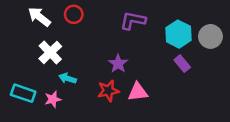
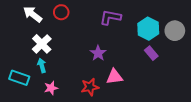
cyan arrow: (68, 78) -> (42, 65), moved, turned 56
red star: (108, 91) -> (90, 87), moved
pink star: (53, 99) -> (51, 88), moved

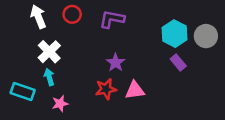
white arrow: (33, 14) -> (38, 17), turned 30
purple L-shape: (110, 17) -> (112, 19), moved
red star: (90, 87) -> (106, 89), moved

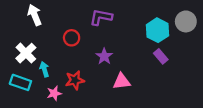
red circle: (72, 14) -> (72, 38), moved
gray circle: (206, 36) -> (186, 21), moved
white cross: (49, 52) -> (26, 53), moved
red star: (106, 89) -> (75, 80), moved

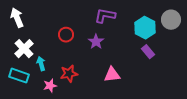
white arrow: (35, 15) -> (17, 18), moved
purple L-shape: (101, 17) -> (105, 16), moved
purple star: (104, 56) -> (96, 42), moved

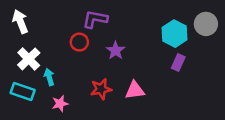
purple L-shape: (105, 16) -> (95, 19), moved
purple rectangle: (148, 52) -> (178, 63), turned 64
red star: (69, 74) -> (101, 89), moved

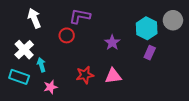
white arrow: (20, 22) -> (34, 18), moved
purple star: (116, 50) -> (112, 43), moved

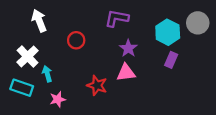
purple L-shape: (80, 16) -> (117, 18), moved
red star: (85, 75) -> (97, 85), turned 30
pink triangle: (113, 76) -> (126, 73), moved

